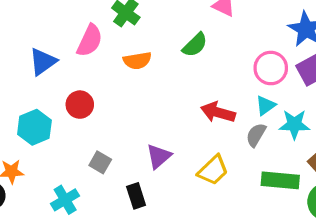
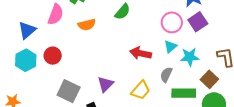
cyan hexagon: (34, 127) -> (26, 60), moved
gray semicircle: (256, 135) -> (166, 75), moved
gray square: (100, 162) -> (69, 91), size x1.6

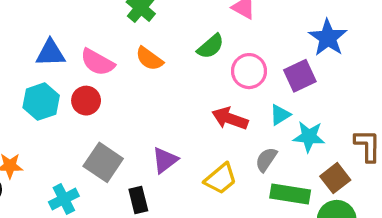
pink semicircle: (56, 14) -> (97, 62), moved, turned 90
pink circle: (172, 22) -> (249, 71), moved
purple square: (198, 22) -> (300, 76), moved
orange semicircle: (87, 25) -> (149, 59), turned 42
blue triangle: (27, 30) -> (50, 53), turned 30

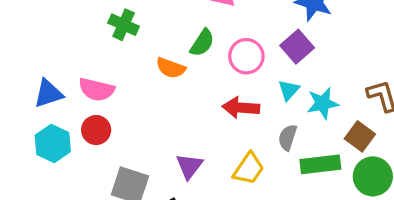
orange semicircle: (149, 59) -> (171, 68), moved

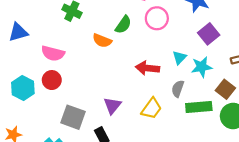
purple square: (297, 47) -> (209, 34), moved
pink circle: (246, 56) -> (157, 18), moved
blue triangle: (48, 94) -> (18, 32), moved

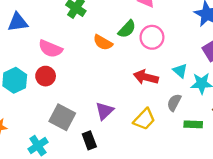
pink circle: (157, 18) -> (152, 37), moved
cyan triangle: (179, 57) -> (180, 71), turned -40
green rectangle: (199, 107) -> (193, 124), size x0.7

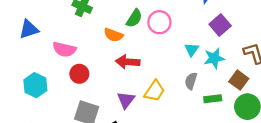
cyan triangle: (180, 71) -> (192, 50), turned 32
red circle: (46, 76) -> (79, 74), moved
red arrow: (146, 77) -> (128, 62), moved
yellow trapezoid: (144, 119) -> (155, 91), moved

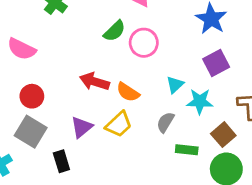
orange semicircle: (113, 35) -> (128, 92), moved
red circle: (79, 74) -> (32, 96), moved

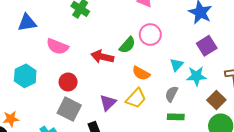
green semicircle: (115, 31) -> (127, 45), moved
red arrow: (94, 82) -> (102, 57), moved
green rectangle: (187, 150) -> (176, 117), moved

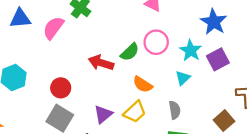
pink semicircle: (57, 47) -> (53, 28), moved, turned 100
cyan star: (196, 76) -> (191, 51), moved, turned 30
gray semicircle: (171, 94) -> (175, 110), turned 140

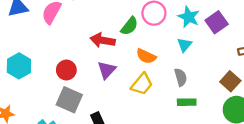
purple triangle: (103, 114) -> (107, 70), moved

